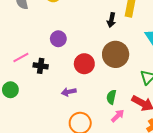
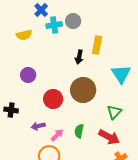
black cross: (41, 66) -> (11, 110), moved
pink arrow: (118, 116) -> (57, 135), moved

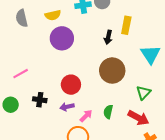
purple circle: (28, 75) -> (62, 38), moved, size x1.5
red circle: (53, 99) -> (71, 85), moved
black cross: (11, 110) -> (40, 100), moved

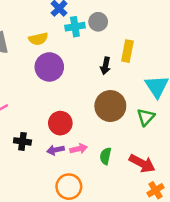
green triangle: (143, 93) -> (146, 117), moved
pink arrow: (86, 116) -> (79, 149), moved, turned 32

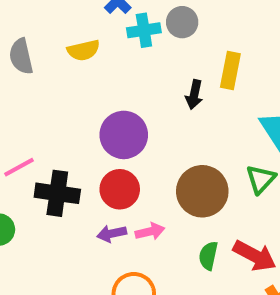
purple circle: (49, 67) -> (124, 135), moved
brown circle: (110, 106) -> (202, 191), moved
black cross: (22, 141) -> (57, 193), moved, size x1.5
green semicircle: (105, 156) -> (208, 256), moved

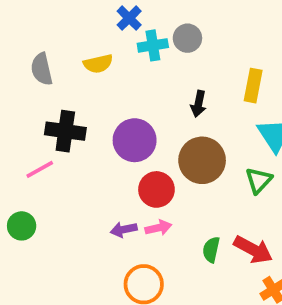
yellow rectangle: (230, 70) -> (253, 86), moved
red circle: (120, 189) -> (156, 189), moved
brown circle: (202, 191) -> (202, 160), moved
black cross: (57, 193) -> (65, 131), moved

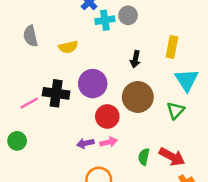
yellow semicircle: (98, 64) -> (68, 47), moved
black cross: (65, 131) -> (56, 93), moved

